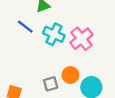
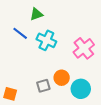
pink cross: (81, 39) -> (84, 48), moved

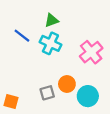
green triangle: (36, 14) -> (52, 20), moved

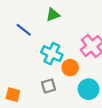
cyan cross: (50, 43) -> (52, 54), moved
orange circle: (67, 84) -> (70, 68), moved

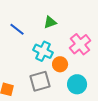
green triangle: (53, 15) -> (50, 22), moved
gray square: (49, 86) -> (40, 81), size x1.5

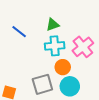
cyan cross: (43, 51) -> (55, 46), moved, turned -30
cyan circle: (77, 84) -> (70, 86), moved

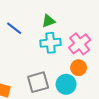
orange circle: (63, 67) -> (79, 68), moved

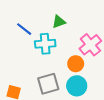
cyan cross: (50, 43) -> (45, 44), moved
orange circle: (79, 68) -> (76, 64), moved

